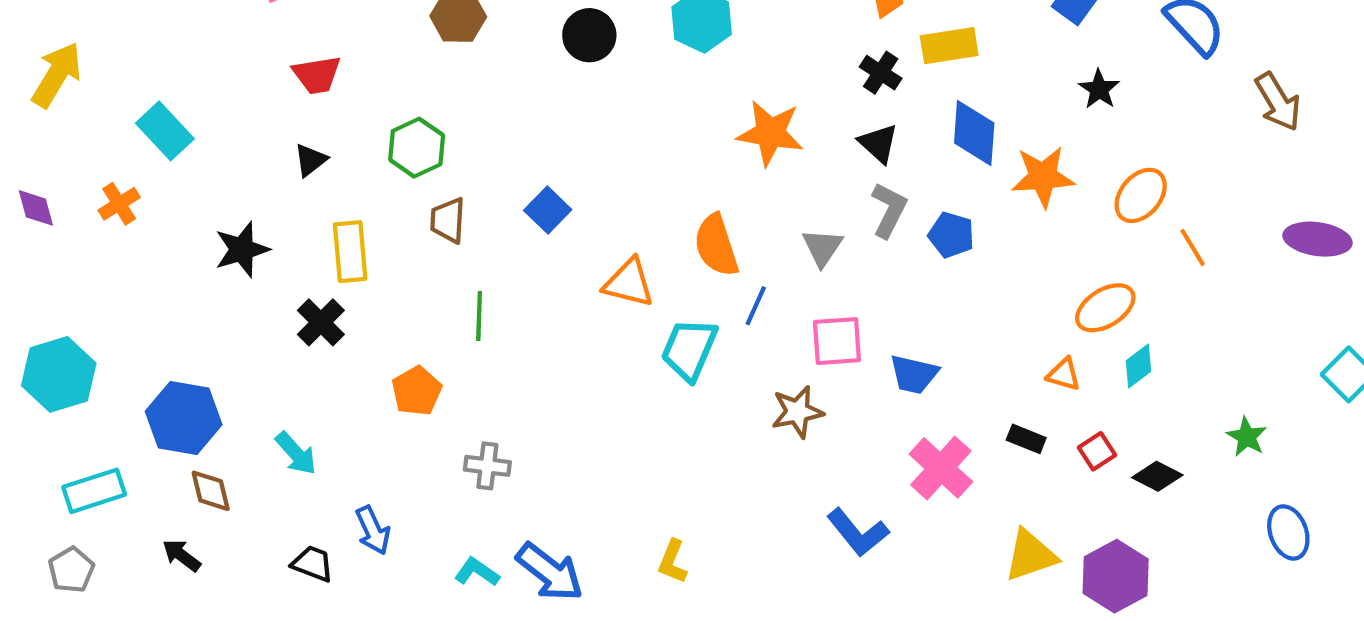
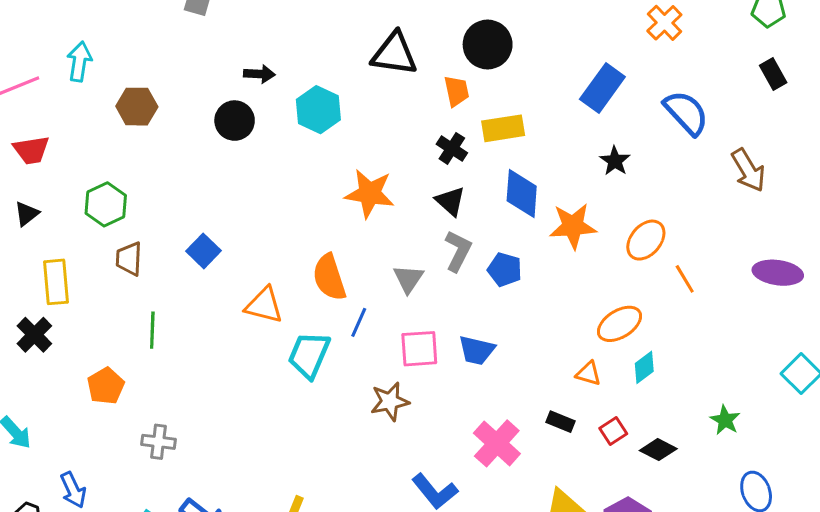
blue trapezoid: (914, 374) -> (477, 350), moved

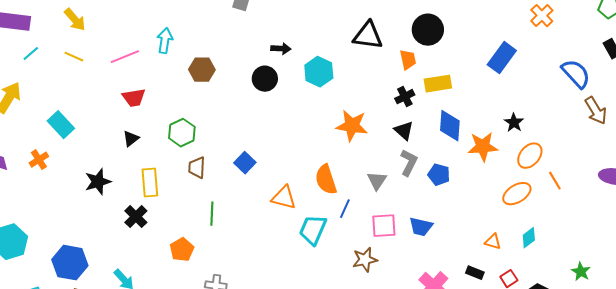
blue semicircle: (686, 113) -> (576, 74), moved
black cross: (452, 148) -> (405, 97), turned 30
black star: (615, 161) -> (514, 123), moved
orange ellipse: (619, 324) -> (517, 194), moved

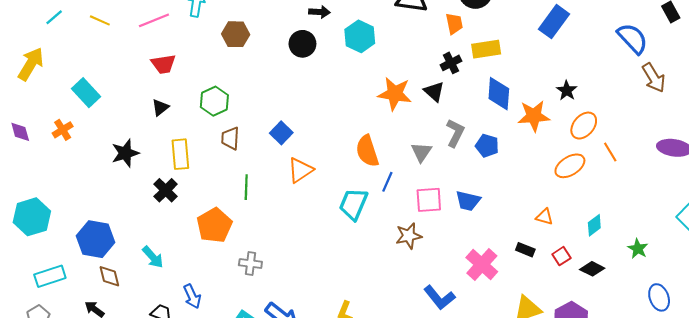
black triangle: (404, 131) -> (434, 92), moved
orange triangle: (284, 198) -> (300, 170), moved, turned -48
cyan diamond: (529, 238) -> (594, 225), moved
orange pentagon: (182, 250) -> (214, 225), size x1.4

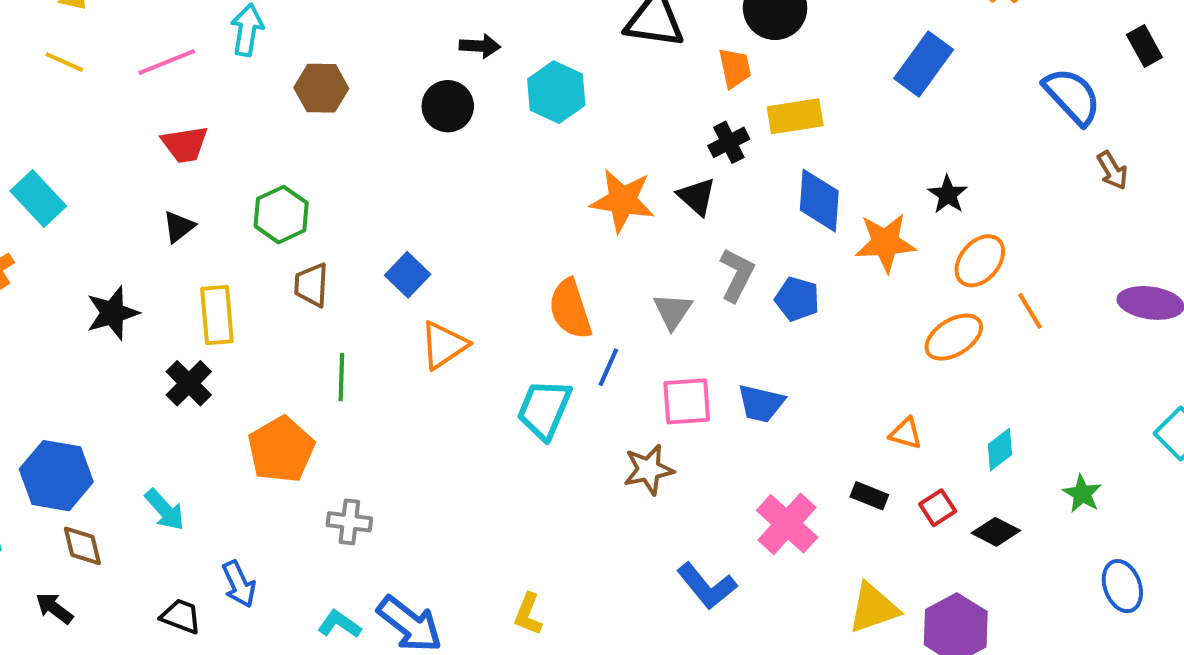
brown arrow: (654, 78) -> (1112, 170), size x0.7

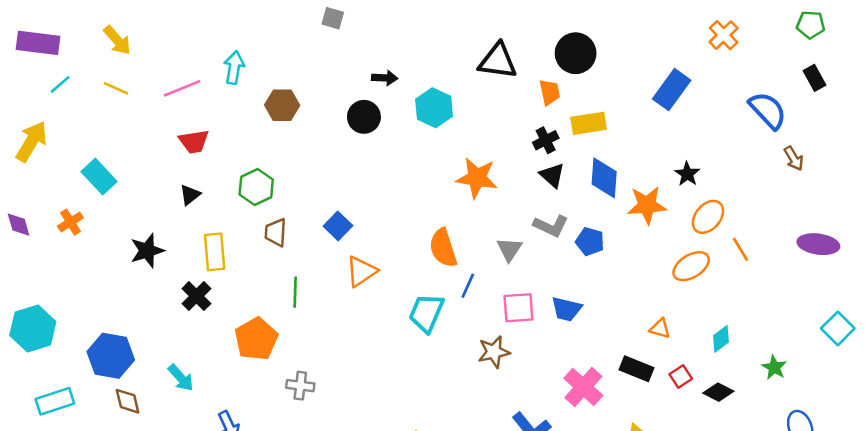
black triangle: (697, 197) -> (552, 175), moved
gray L-shape: (737, 275) -> (551, 226), turned 88
black rectangle: (869, 496) -> (637, 369), size x1.4

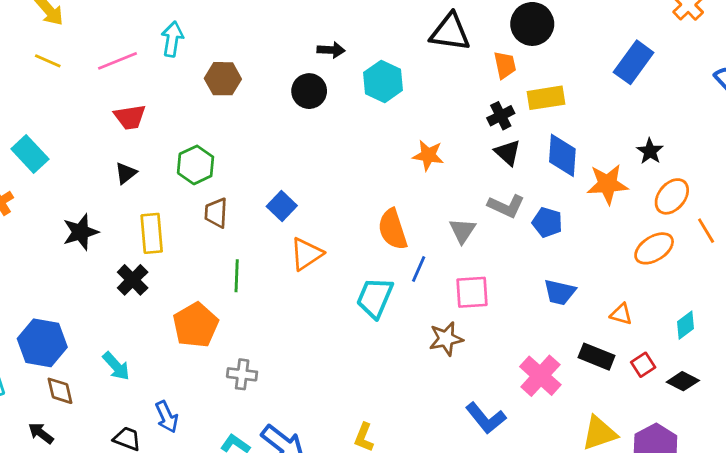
orange star: (477, 178) -> (428, 155), size x0.7
blue trapezoid: (566, 309) -> (560, 292), moved

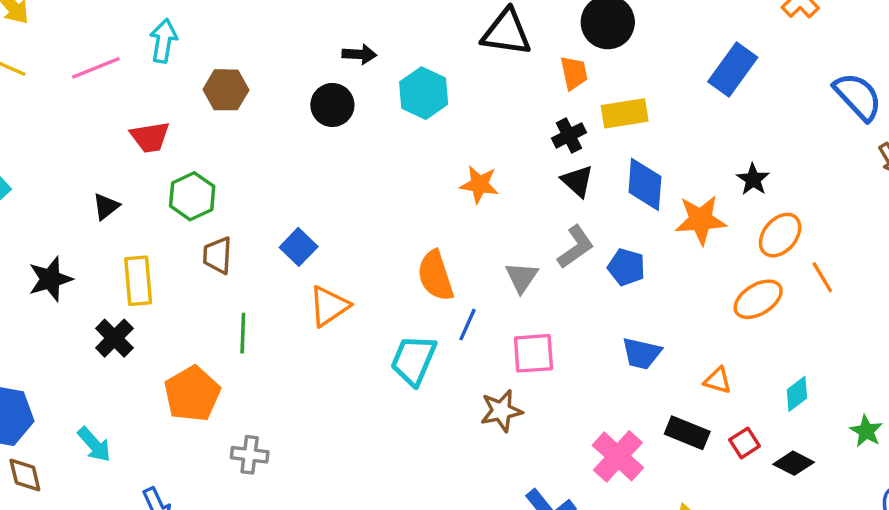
red trapezoid: (130, 117) -> (150, 137), moved
gray L-shape: (506, 206) -> (576, 247), turned -60

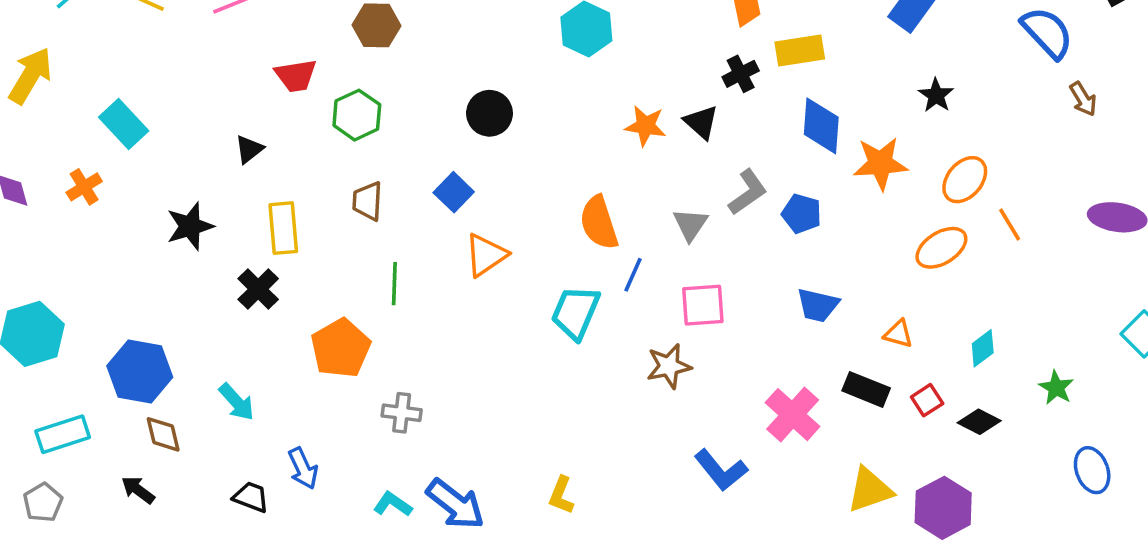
black circle: (332, 105) -> (489, 113), moved
black star: (753, 179) -> (936, 95), moved
black triangle: (577, 181) -> (701, 122), moved
green hexagon: (192, 196) -> (357, 115), moved

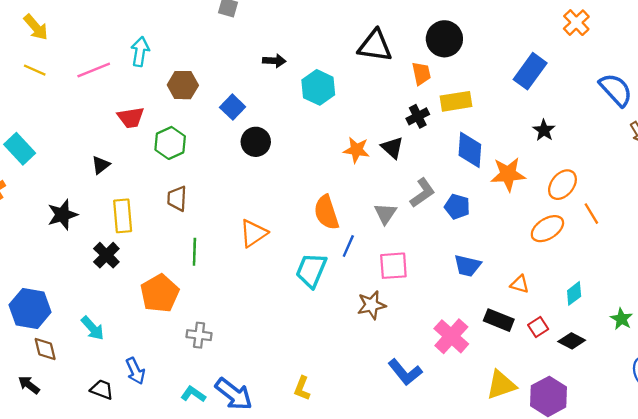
blue square: (454, 192) -> (233, 107), moved

